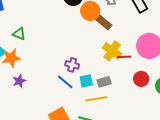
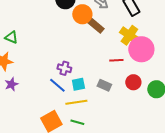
yellow cross: (112, 51) -> (129, 35), moved
gray rectangle: (104, 82) -> (104, 85), moved, turned 40
yellow line: (96, 99) -> (76, 102), moved

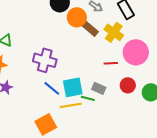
yellow cross: (129, 35) -> (114, 32), moved
purple cross: (64, 68) -> (45, 60), moved, size x1.6
cyan square: (78, 84) -> (73, 87), size x1.5
green line: (77, 122) -> (88, 98), moved

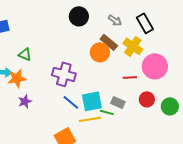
orange circle: (77, 17) -> (100, 52), moved

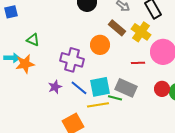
orange circle: (100, 52) -> (100, 45), moved
red circle: (147, 99) -> (162, 89), moved
purple star: (25, 101) -> (55, 87), moved
gray rectangle: (118, 102) -> (126, 88), size x1.5

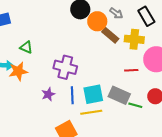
yellow cross: (141, 32) -> (134, 39), turned -30
orange circle: (100, 45) -> (97, 21), moved
blue line: (79, 88) -> (72, 95), turned 48
green line: (115, 98) -> (135, 105), moved

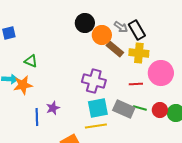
black rectangle: (146, 16) -> (137, 30), moved
purple cross: (65, 67) -> (94, 81), moved
blue line: (72, 95) -> (37, 117), moved
green line: (135, 105) -> (140, 108), moved

